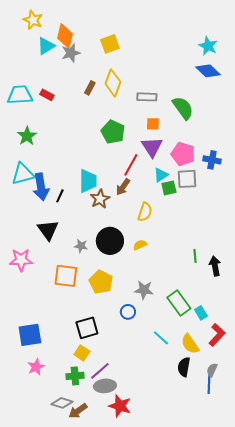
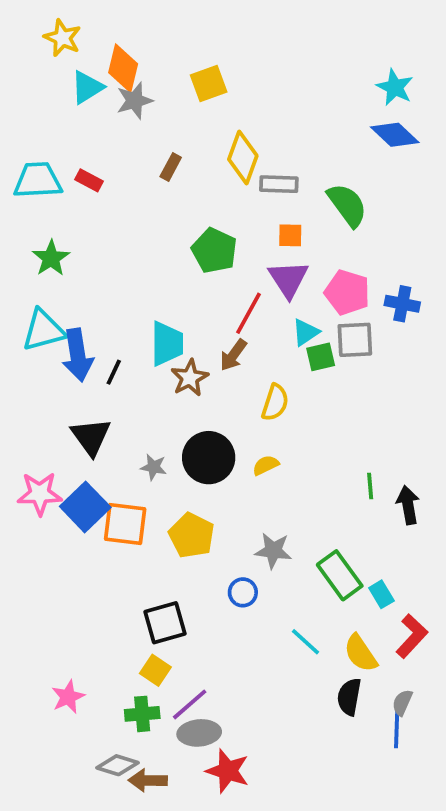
yellow diamond: (113, 83) -> (243, 158), moved
blue square: (30, 335) -> (85, 507), moved, turned -35
brown arrow: (78, 411) -> (148, 780), turned 36

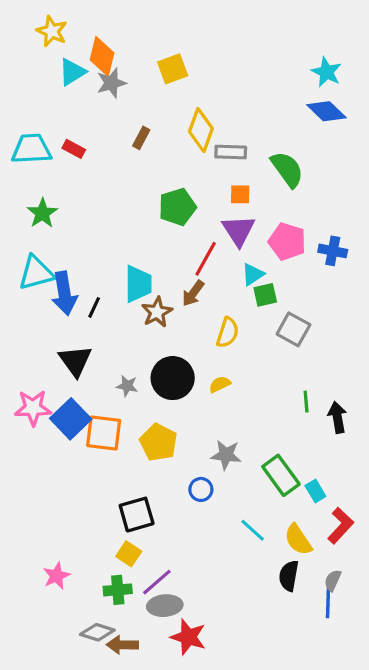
green pentagon: (214, 251) -> (177, 207), turned 30
gray square: (355, 340) -> (293, 329), moved, turned 32

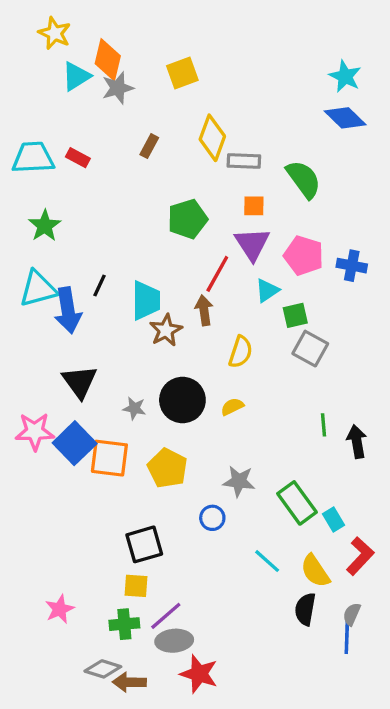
brown arrow: (193, 293) -> (204, 310), turned 136
green square: (265, 295) -> (295, 315), moved
black line: (94, 307) -> (99, 285), moved
yellow square: (129, 554) -> (136, 586), turned -30

